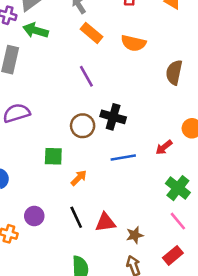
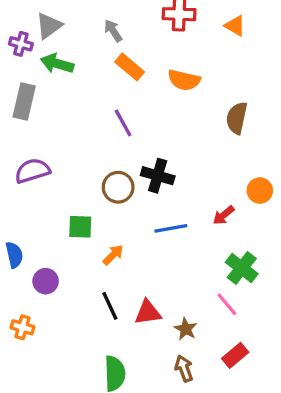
purple circle: (34, 216) -> (46, 281), moved
pink line: (178, 221) -> (227, 304), moved
brown star: (135, 235) -> (186, 329), turned -30

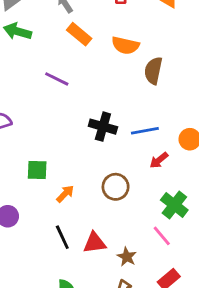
brown semicircle: (237, 118) -> (153, 71), moved
purple line: (123, 123) -> (57, 79), moved, turned -35
brown circle: (118, 187) -> (116, 187), moved
blue line: (171, 228) -> (145, 131), moved

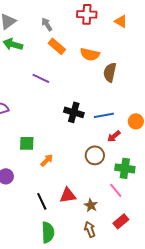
brown circle: (116, 187) -> (95, 155), moved
green cross: (174, 205) -> (125, 168), turned -30
black line: (62, 237) -> (42, 201), moved

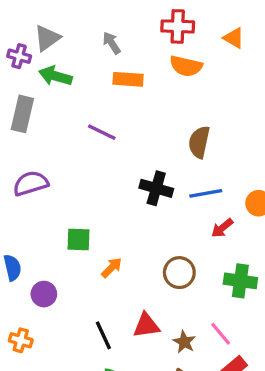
orange rectangle: (57, 46) -> (128, 79), turned -36
orange semicircle: (90, 54) -> (186, 66), moved
brown semicircle: (110, 72) -> (199, 142), moved
brown circle: (95, 155) -> (179, 273), moved
pink line: (116, 190) -> (221, 334), moved

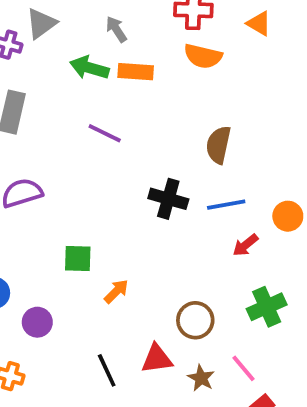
green arrow: (55, 76) -> (89, 68), moved
brown circle: (179, 273) -> (195, 320), moved
green cross: (240, 281) -> (267, 307), turned -32

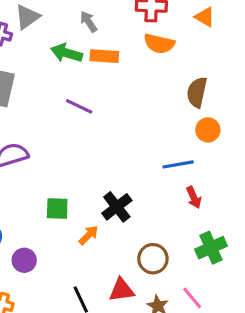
brown semicircle: (218, 145) -> (197, 92), moved
black cross: (168, 199) -> (117, 207), moved, turned 36
orange circle: (288, 216) -> (208, 130), moved
red arrow: (245, 245) -> (194, 197), turned -75

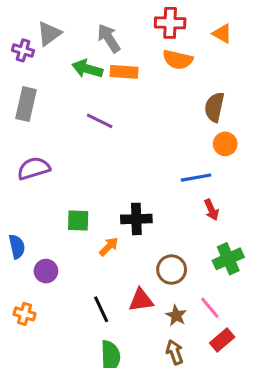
gray arrow: (89, 22) -> (109, 38), size x1.4
black cross: (117, 207) -> (136, 219), turned 36

